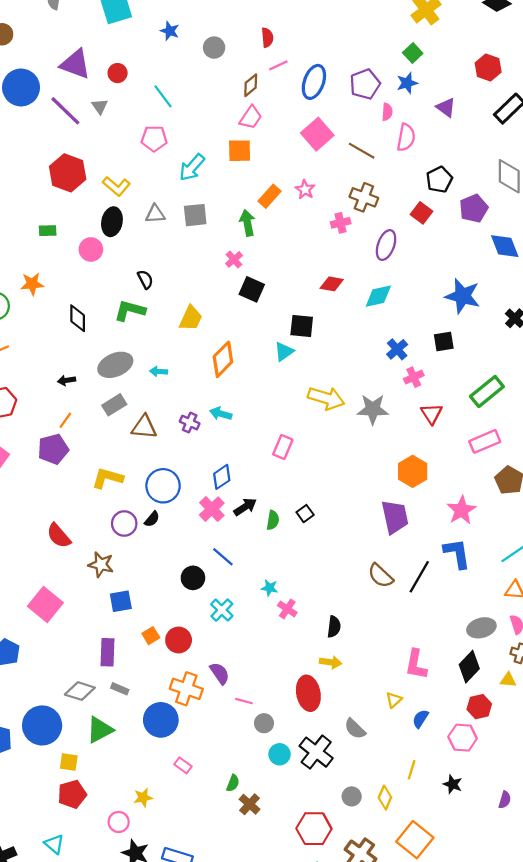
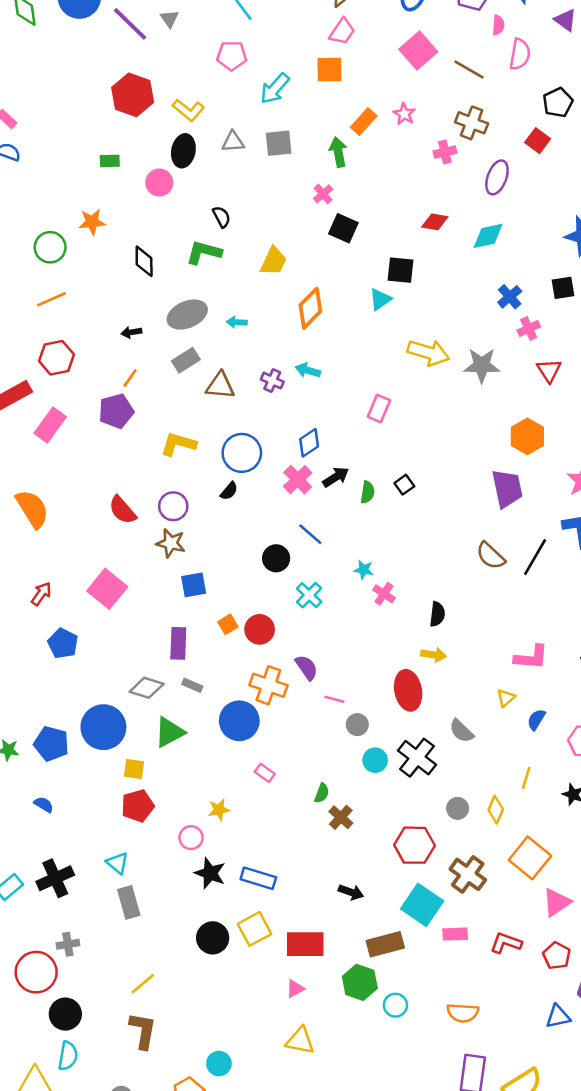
purple circle: (124, 524) -> (173, 506), moved
pink L-shape: (416, 664) -> (531, 657), turned -96

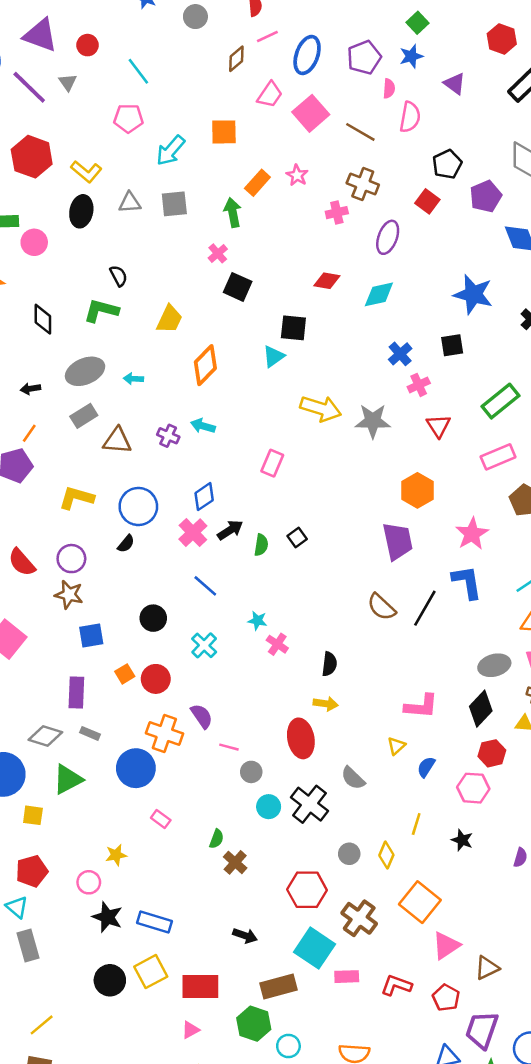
pink trapezoid: (342, 31) -> (270, 95), moved
pink circle: (159, 183) -> (34, 242), moved
black circle: (276, 558) -> (153, 618), moved
red pentagon: (138, 806) -> (32, 871), moved

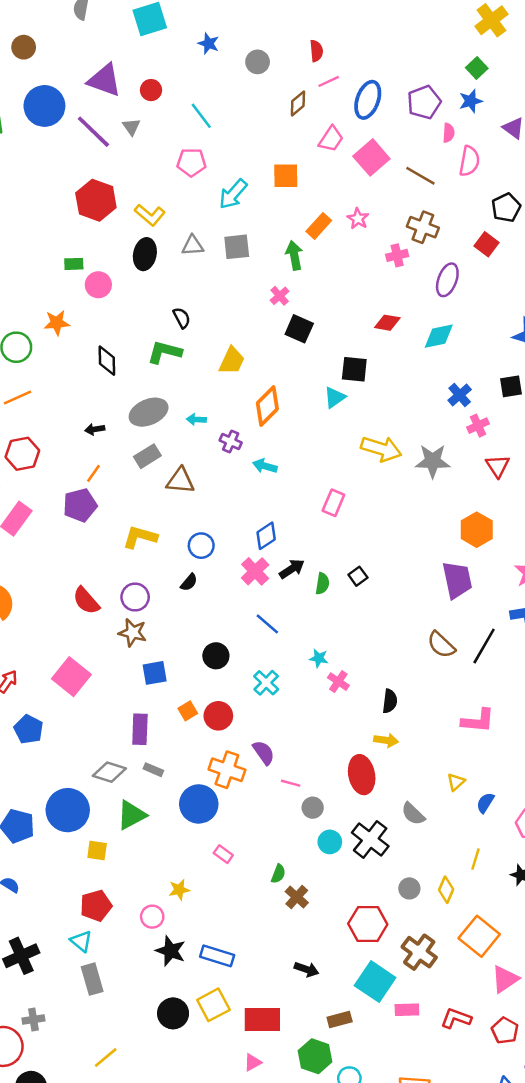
purple cross: (168, 436) -> (231, 441), moved
blue circle: (138, 506) -> (201, 546), size x0.7
pink L-shape: (421, 706) -> (478, 721), moved
brown rectangle: (279, 986) -> (340, 1020), size x0.7

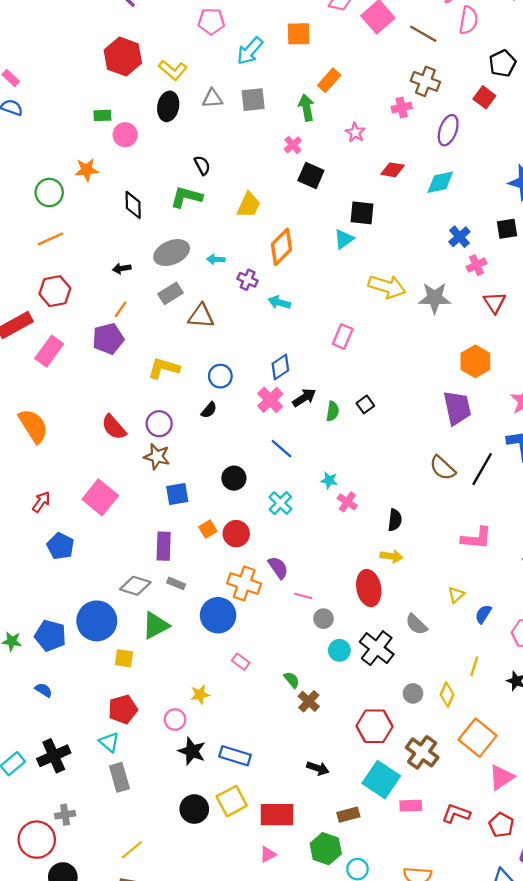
pink star: (358, 219) -> (355, 132), moved
green semicircle: (278, 874) -> (292, 680), turned -60

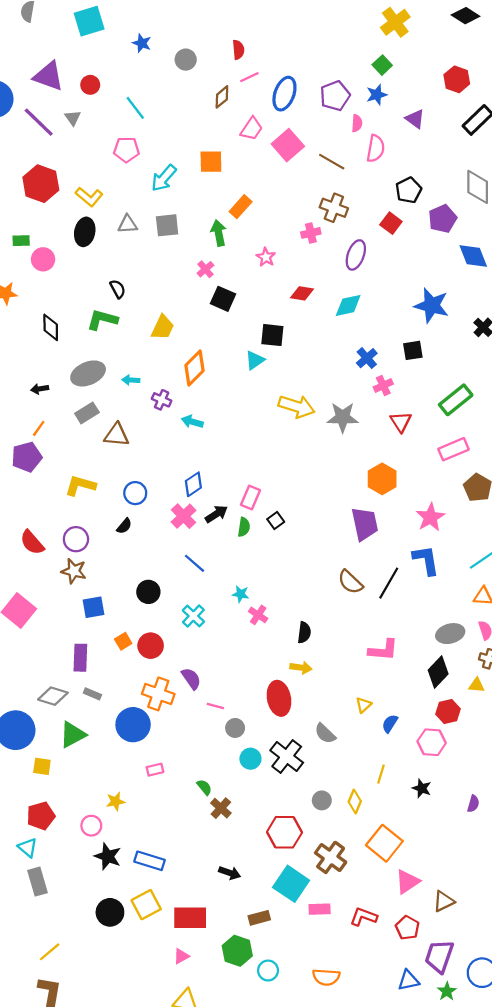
pink rectangle: (343, 336) -> (250, 497), moved
pink rectangle: (241, 662) -> (155, 770), turned -49

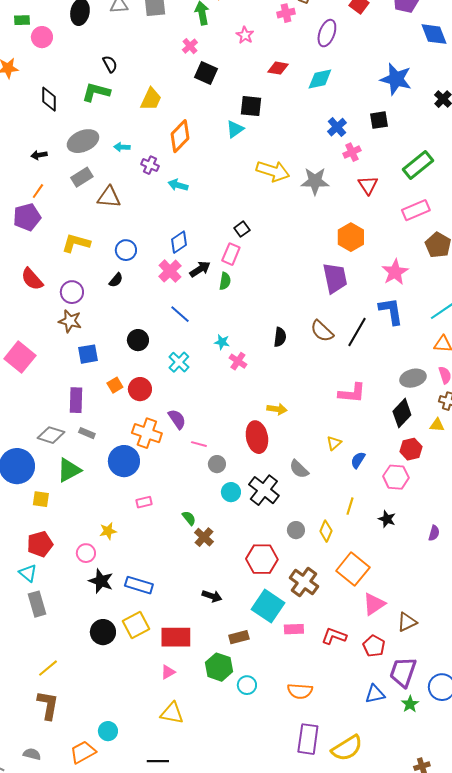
black square: (276, 521) -> (242, 229), moved
red semicircle: (32, 542) -> (32, 279), moved
black semicircle: (304, 632) -> (280, 337), moved

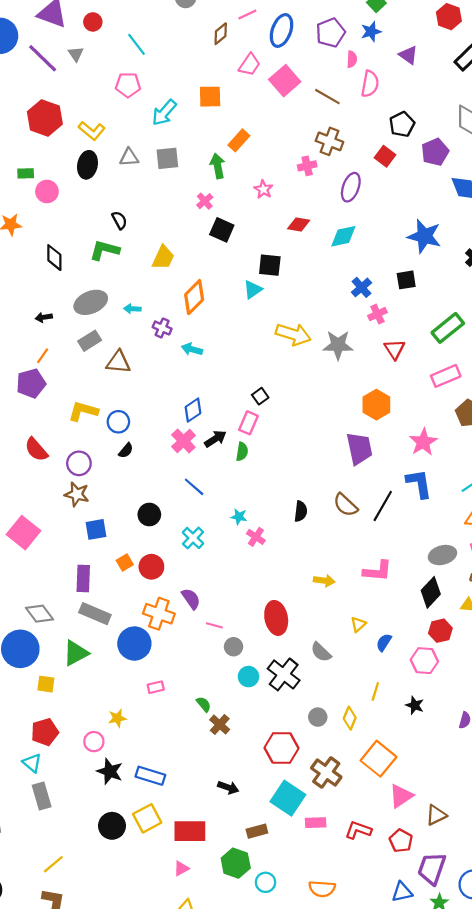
blue circle: (126, 250) -> (118, 422), moved
yellow arrow: (277, 409) -> (324, 581), moved
gray rectangle: (87, 433) -> (95, 614), size x1.8
gray diamond: (51, 435) -> (39, 614), moved, turned 36

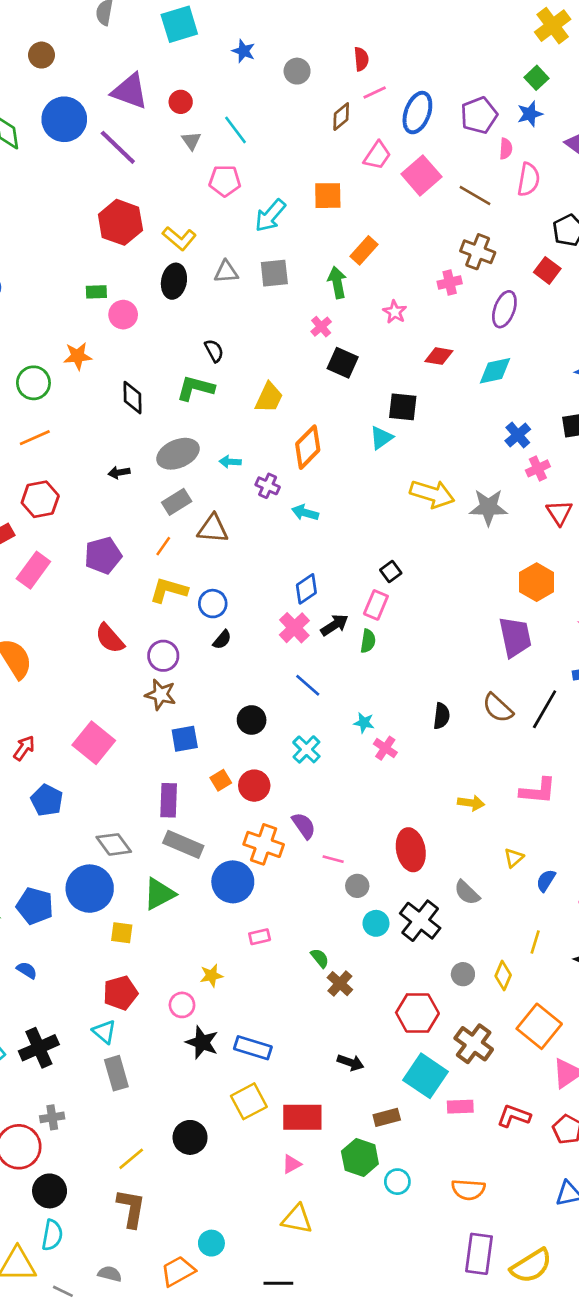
gray triangle: (76, 54) -> (191, 141), moved
orange line: (43, 356) -> (163, 546), moved
black circle: (112, 826) -> (190, 1137), moved

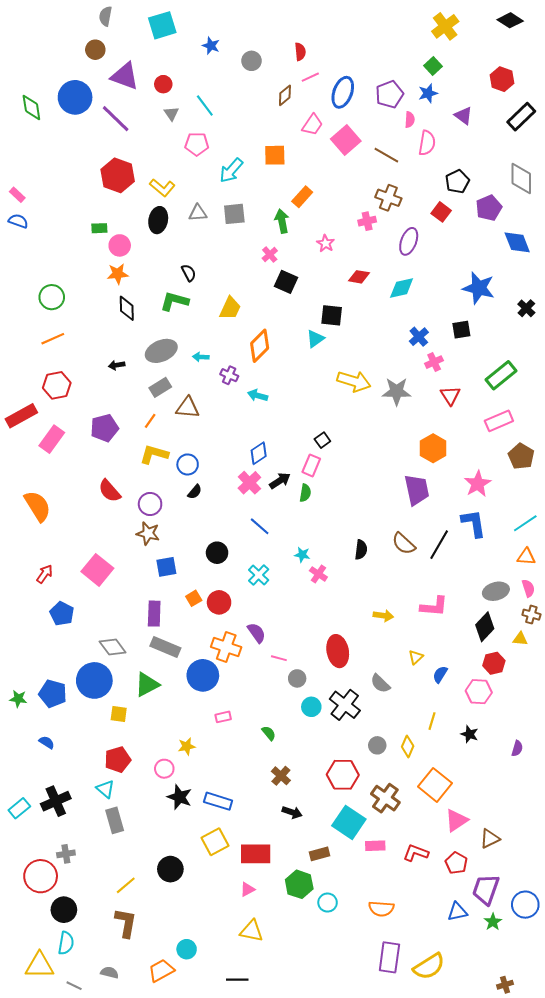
brown circle: (42, 55) -> (95, 50), moved
orange star: (78, 356) -> (118, 274), moved
brown cross: (340, 984) -> (281, 776), moved

